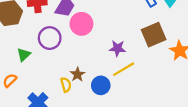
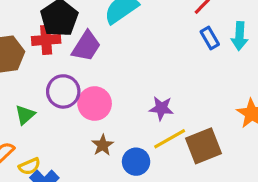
pink circle: (81, 24) -> (95, 104), moved
brown square: (154, 35) -> (204, 146), moved
yellow semicircle: (66, 85) -> (29, 166), moved, turned 80

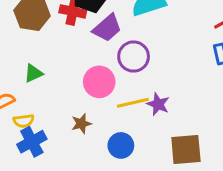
purple circle: (63, 91) -> (134, 57), moved
yellow line: (170, 139) -> (133, 103), moved
brown star: (103, 145) -> (81, 124), moved

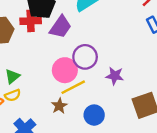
purple circle: (134, 57) -> (85, 57), moved
yellow line: (133, 103) -> (73, 87), moved
yellow semicircle: (24, 121) -> (13, 95), moved

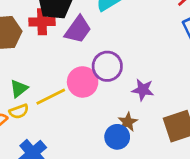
yellow line: (73, 87) -> (51, 97), moved
brown star: (59, 106) -> (128, 122), moved

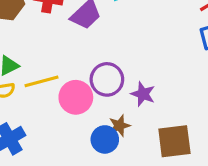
purple circle: (107, 66) -> (107, 79), moved
pink circle: (83, 82) -> (76, 97), moved

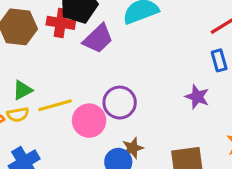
purple star: (143, 94) -> (197, 97), moved

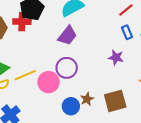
purple trapezoid: (98, 39) -> (67, 36), moved
brown star: (133, 148) -> (87, 99), moved

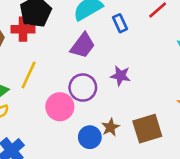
blue rectangle: (127, 32) -> (120, 23), moved
purple star: (116, 58) -> (120, 76), moved
yellow line: (25, 75) -> (29, 75), moved, turned -40

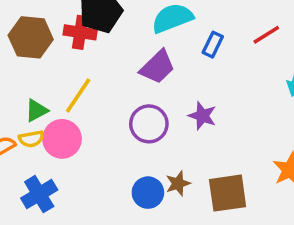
blue rectangle: (120, 23) -> (213, 45), turned 42
pink circle: (60, 107) -> (62, 139), moved

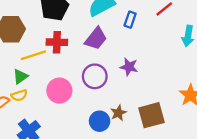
red cross: (80, 32) -> (57, 42), moved
yellow line: (78, 96) -> (33, 55), moved, turned 45
pink circle: (62, 139) -> (59, 91), moved

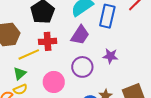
blue rectangle: (130, 20) -> (107, 16), size x1.6

